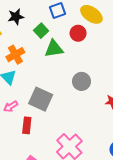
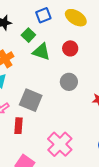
red circle: (78, 33) -> (70, 48), moved
green triangle: (54, 49) -> (41, 52), turned 30

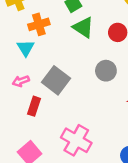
pink cross: (60, 144) -> (76, 140), turned -30

